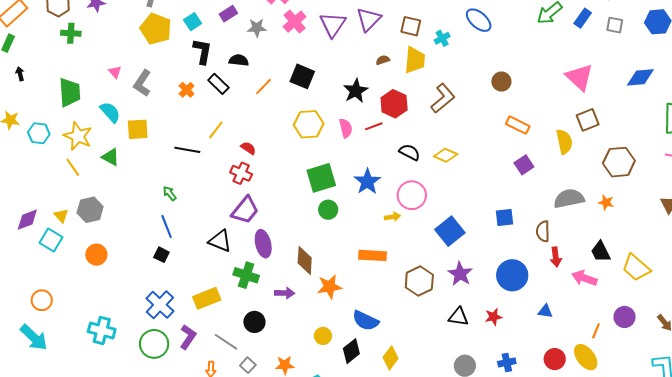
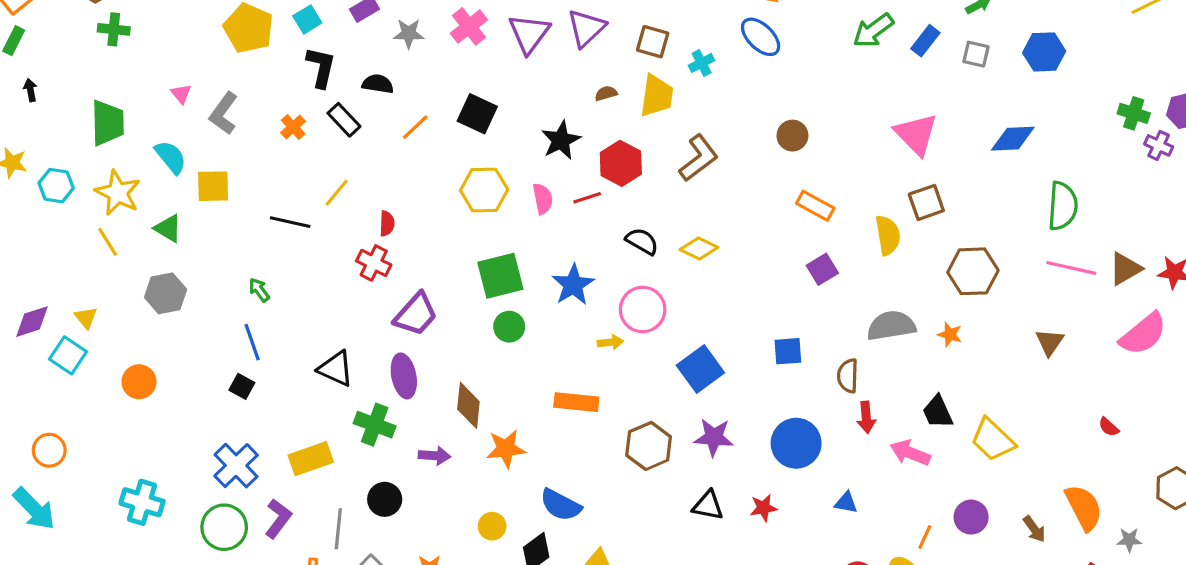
red semicircle: (248, 148) -> (387, 223), turned 56
gray hexagon: (90, 210) -> (166, 293), moved
purple trapezoid: (245, 210) -> (416, 314), moved
purple star: (460, 274) -> (714, 437), turned -30
gray line: (226, 342) -> (338, 529), turned 60

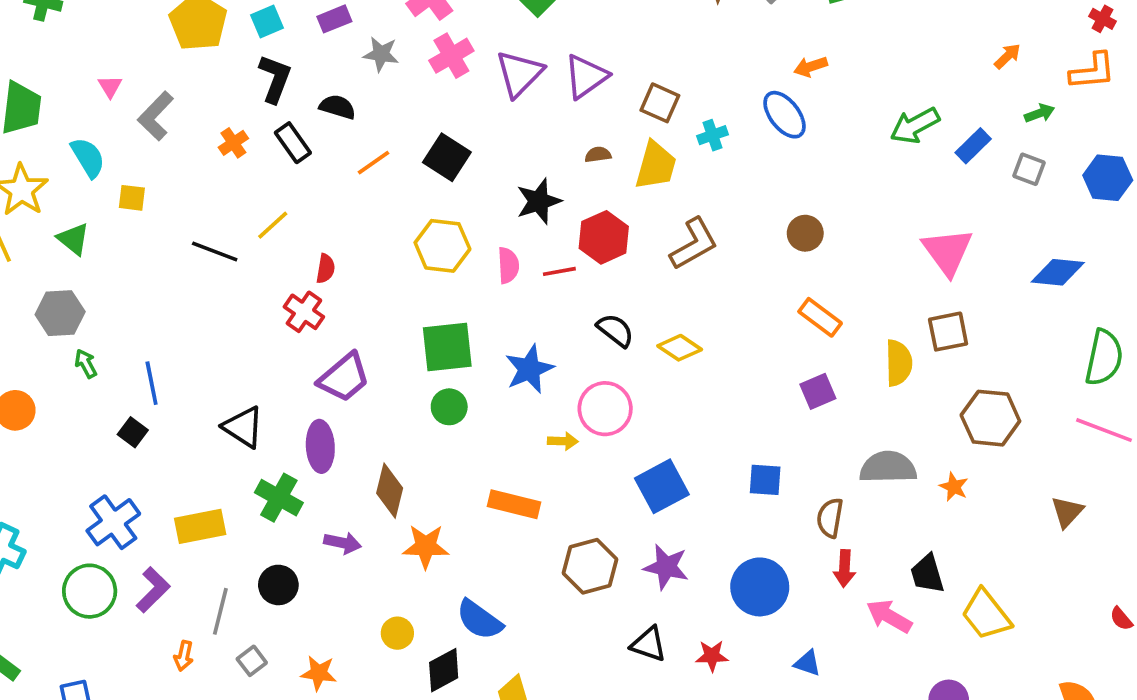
yellow square: (213, 186) -> (132, 198), size x0.7
green arrow: (259, 290) -> (86, 364), moved

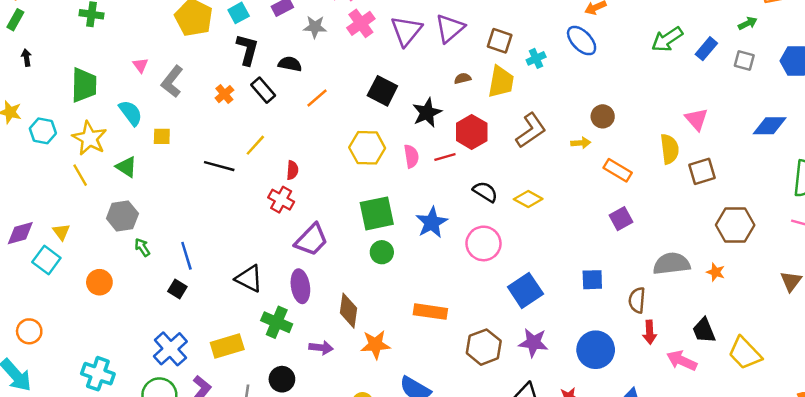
black square: (447, 157) -> (382, 91), moved
pink triangle: (947, 251) -> (696, 119), size x0.7
yellow semicircle: (899, 363) -> (670, 149), moved
yellow arrow: (563, 441) -> (581, 143), moved

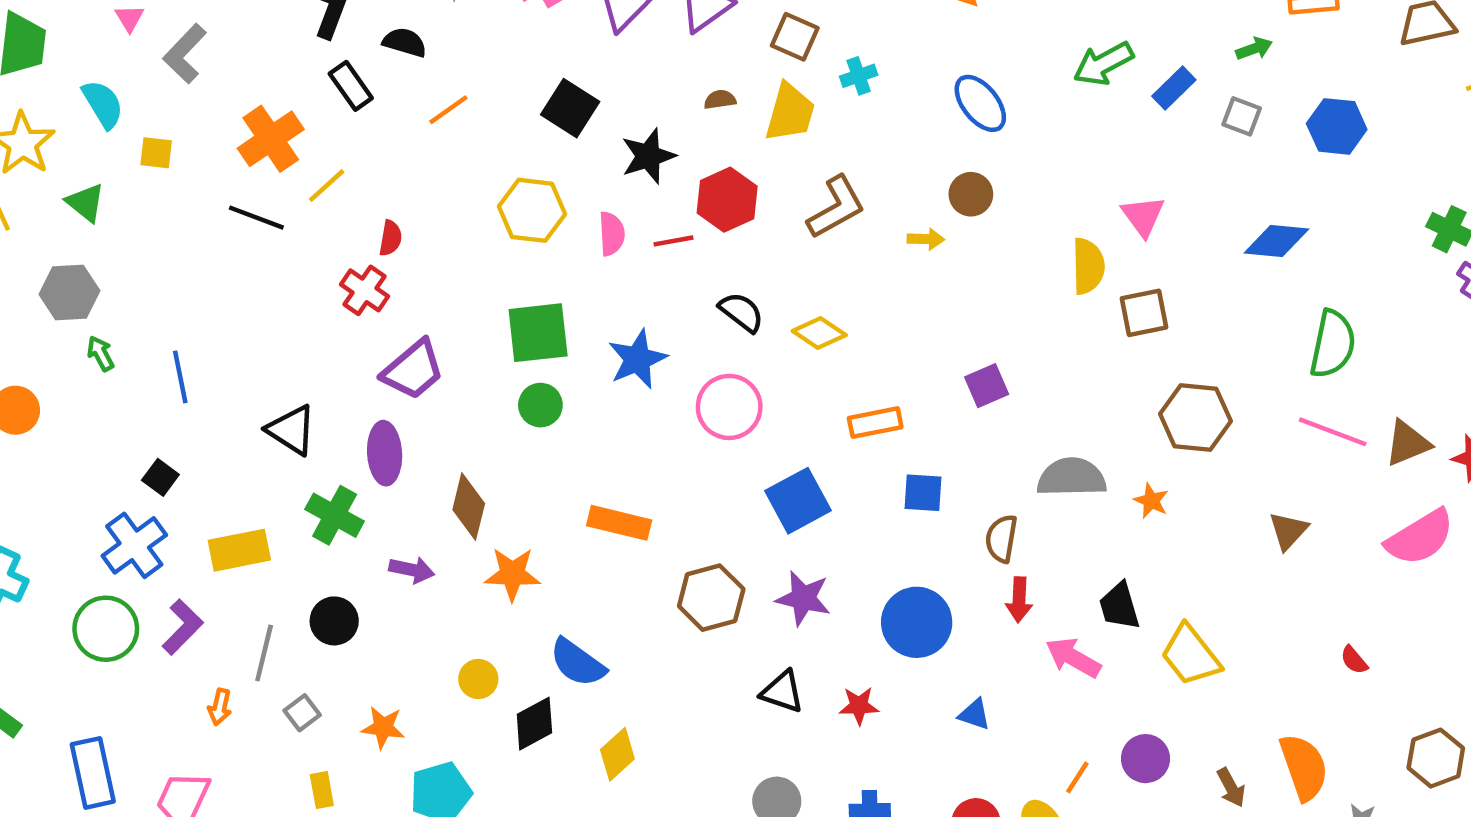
blue ellipse: (582, 41) -> (980, 103), moved
orange cross: (224, 94) -> (271, 139), moved, size x1.8
orange rectangle: (618, 170) -> (875, 423), moved, turned -48
black square: (177, 289) -> (160, 477), moved

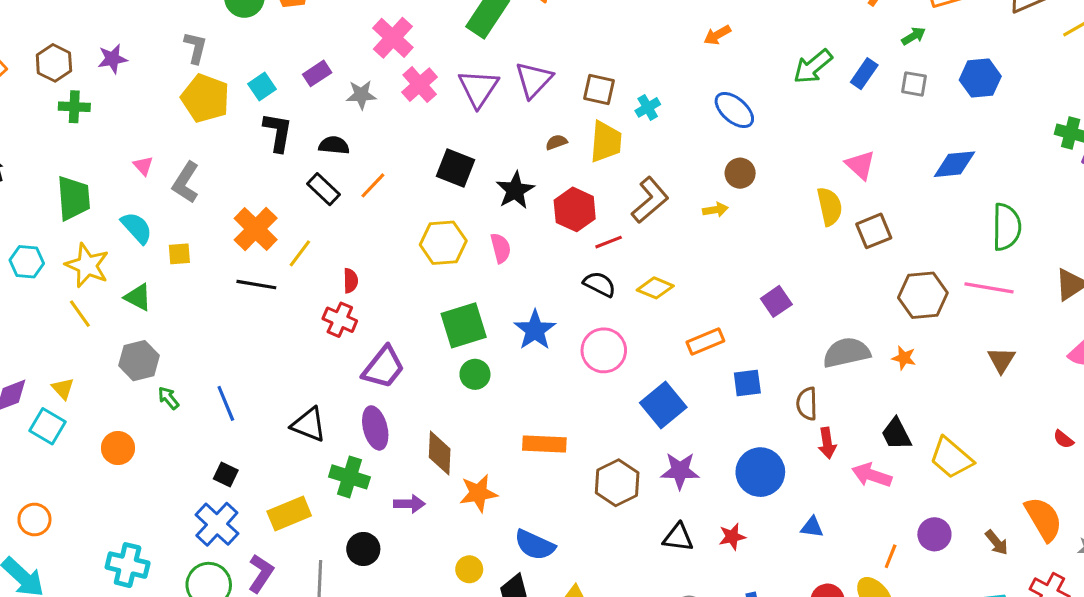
black rectangle: (351, 86) -> (323, 189), moved
red line: (674, 241) -> (609, 242), moved
pink line: (1333, 432) -> (989, 288), moved

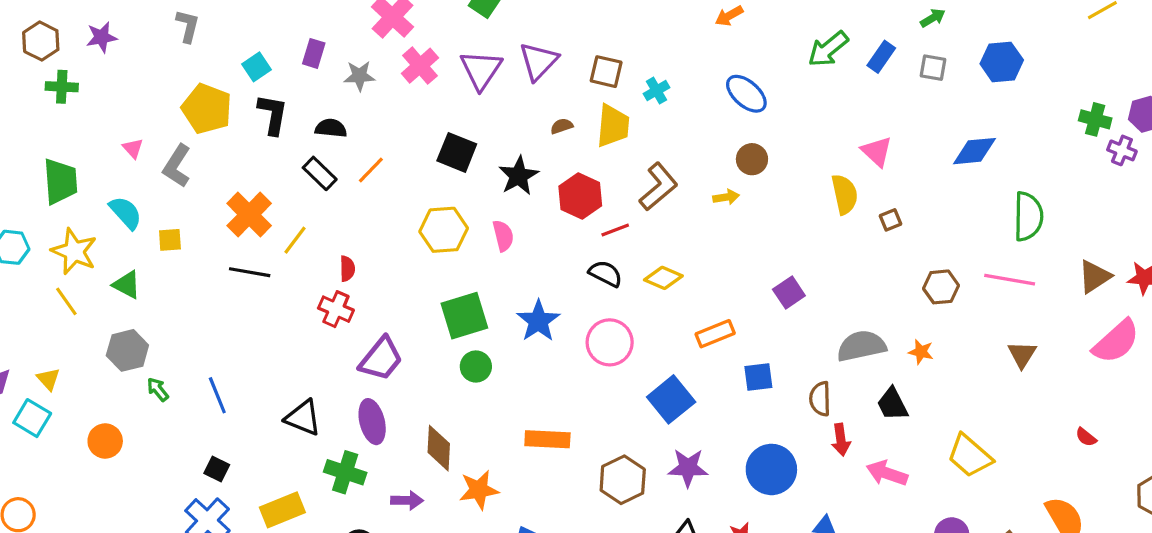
purple rectangle: (317, 73) -> (314, 53), turned -40
yellow pentagon: (205, 98) -> (207, 109), moved
brown square: (874, 231) -> (890, 220), size x0.6
brown hexagon: (923, 295) -> (941, 287), size x0.7
black trapezoid: (896, 434) -> (892, 404), moved

